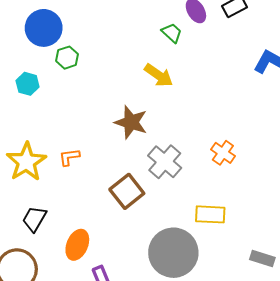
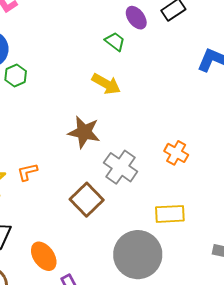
orange ellipse: (77, 245) -> (44, 256), turned -52

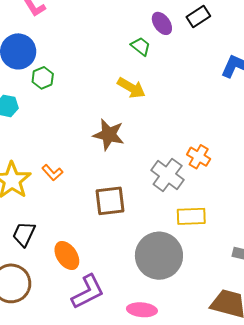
gray cross: (121, 167) -> (168, 175), moved
orange L-shape: (27, 172) -> (52, 173), turned -120
brown square: (87, 200) -> (110, 201), turned 36

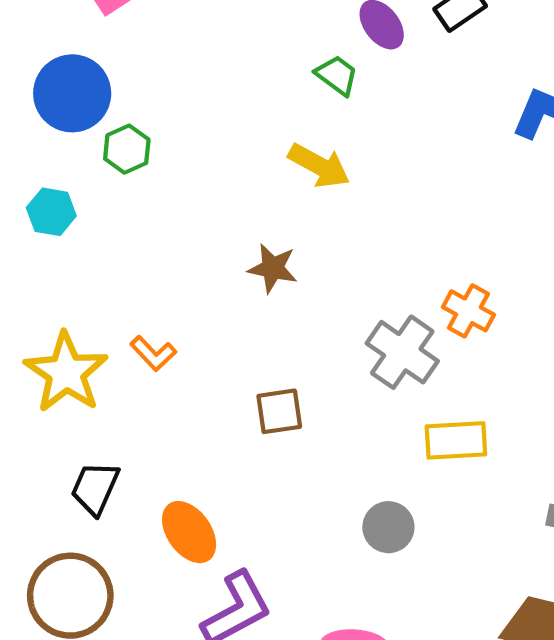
brown star: (109, 135) -> (273, 268), size x0.7
brown square: (110, 201) -> (279, 411), size x0.7
gray circle: (159, 256) -> (388, 527), size x0.5

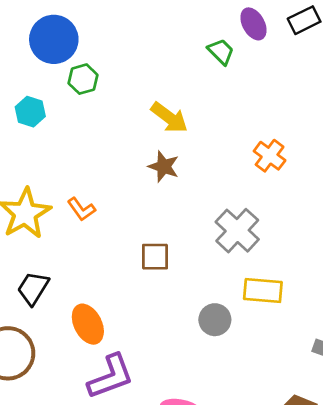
yellow arrow: (319, 166) -> (169, 118), moved
orange cross: (468, 311) -> (270, 156), moved
gray circle: (388, 527) -> (215, 320), moved

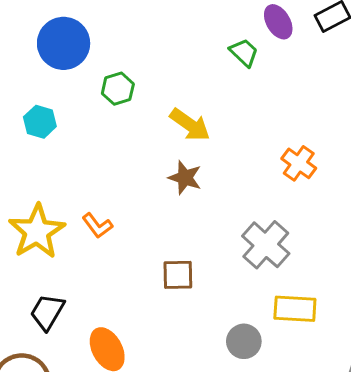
green hexagon: (83, 79) -> (118, 89), moved

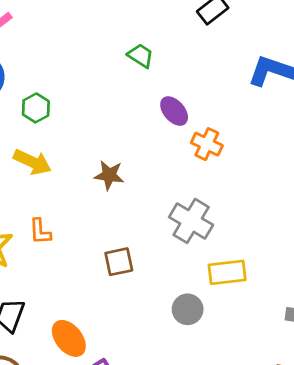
purple ellipse: (278, 22) -> (174, 111), moved
yellow arrow: (190, 125) -> (32, 162), moved
orange L-shape: (97, 226) -> (40, 232), turned 44

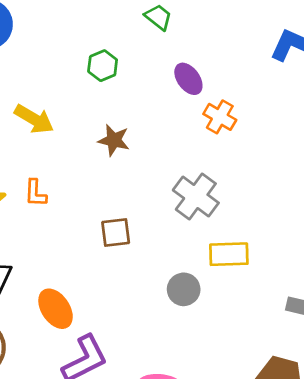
green hexagon: (36, 108) -> (103, 66), moved

